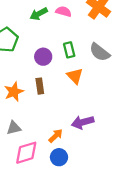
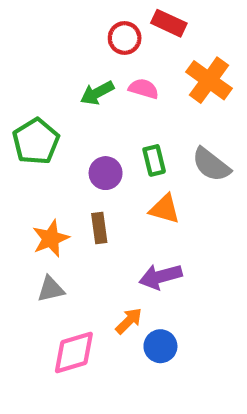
orange triangle: (75, 76) -> (165, 209), turned -30
purple arrow: (83, 122) -> (160, 277), moved
gray triangle: (14, 128) -> (51, 289), moved
blue circle: (59, 157) -> (160, 346), moved

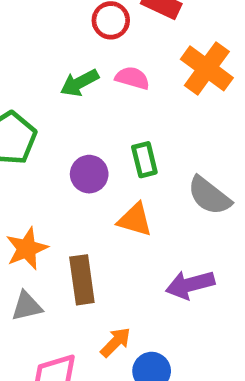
gray semicircle: (211, 165) -> (209, 196), moved
orange triangle: (165, 209) -> (135, 220), moved
brown rectangle: (99, 228) -> (82, 280), moved, size x1.4
purple arrow: (160, 277) -> (190, 285), moved

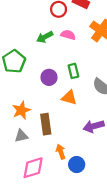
orange arrow: (116, 342) -> (61, 152), turned -64

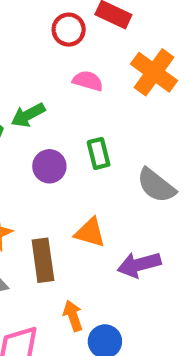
green arrow: (45, 37) -> (28, 115), moved
orange triangle: (69, 98) -> (90, 233), moved

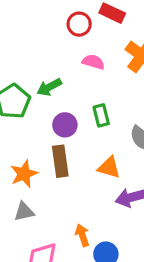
orange triangle: (90, 233) -> (109, 167), moved
brown rectangle: (43, 260) -> (60, 161), moved

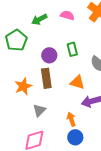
green arrow: (49, 87) -> (39, 19), moved
gray triangle: (24, 212) -> (39, 110), moved, turned -32
orange arrow: (82, 235) -> (71, 119), moved

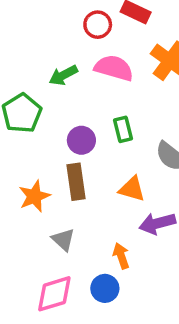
pink semicircle: (67, 15) -> (114, 68), size x1.5
gray triangle: (39, 110) -> (63, 240), turned -32
blue circle: (75, 137) -> (105, 288), moved

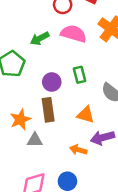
gray triangle: (63, 240) -> (35, 140), moved, turned -42
orange arrow: (121, 256) -> (78, 150), moved, turned -56

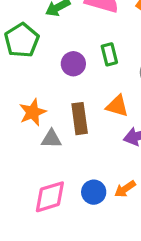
brown rectangle: (48, 110) -> (80, 119), moved
orange arrow: (78, 150) -> (125, 189), moved, turned -49

